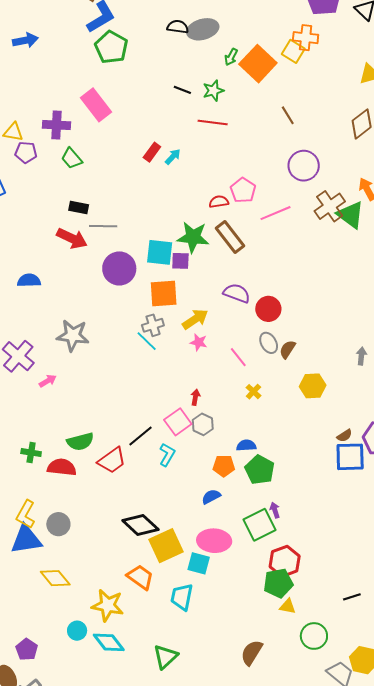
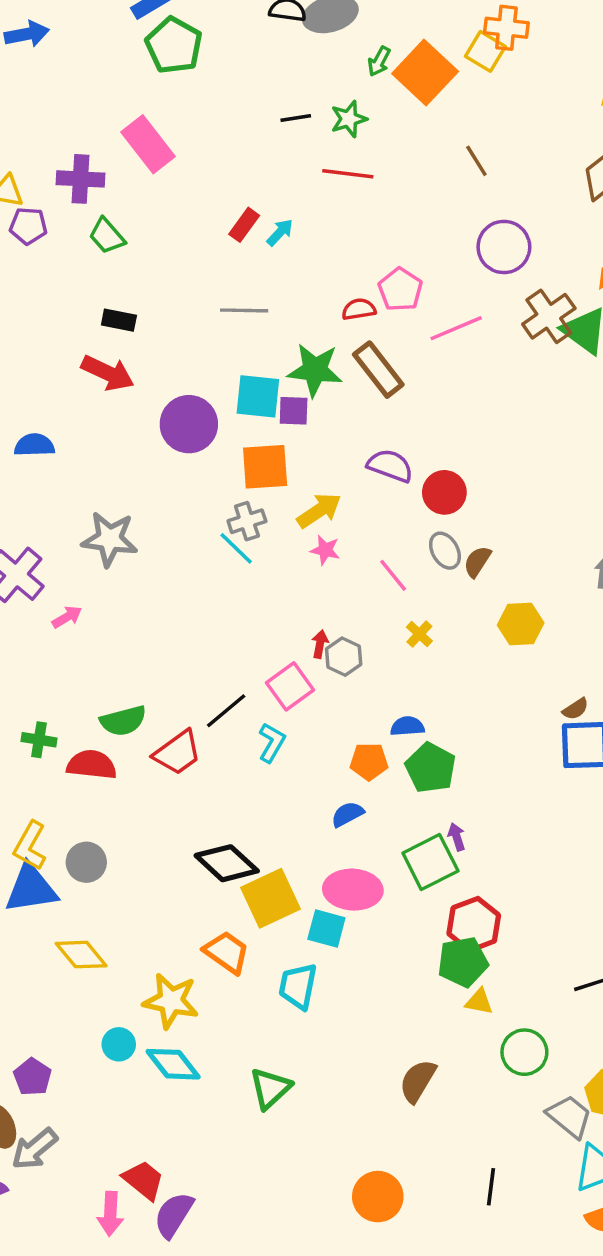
black line: (182, 90) -> (296, 118), turned -30
gray line: (103, 226) -> (244, 310), moved
gray hexagon: (203, 424) -> (344, 657), moved

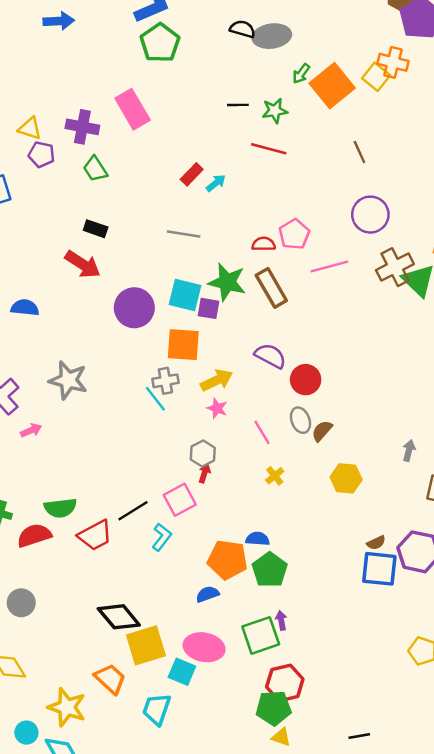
gray hexagon: (344, 657) -> (203, 454), moved
orange pentagon: (369, 761) -> (228, 560), size x1.5
red semicircle: (92, 765) -> (34, 535), turned -32

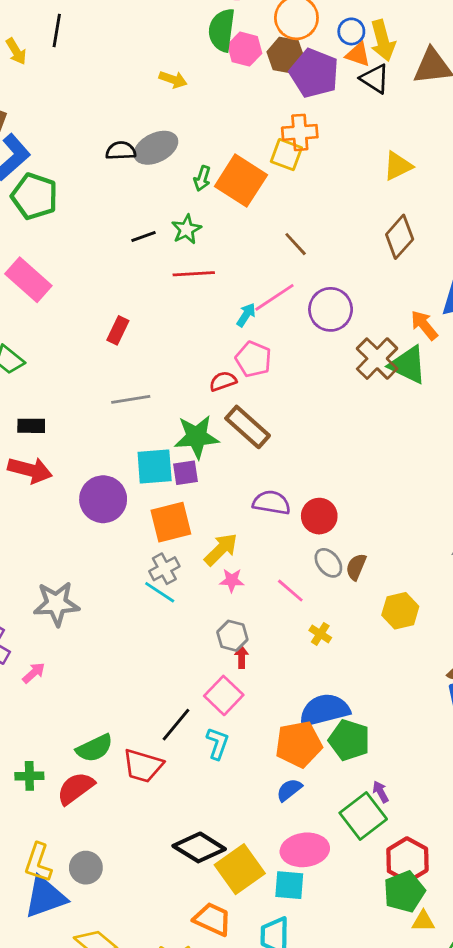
cyan arrow: (216, 183) -> (246, 315), moved
pink line: (329, 267) -> (274, 297), moved
red trapezoid: (95, 535) -> (143, 766), turned 63
blue semicircle: (258, 539) -> (324, 710), size x1.8

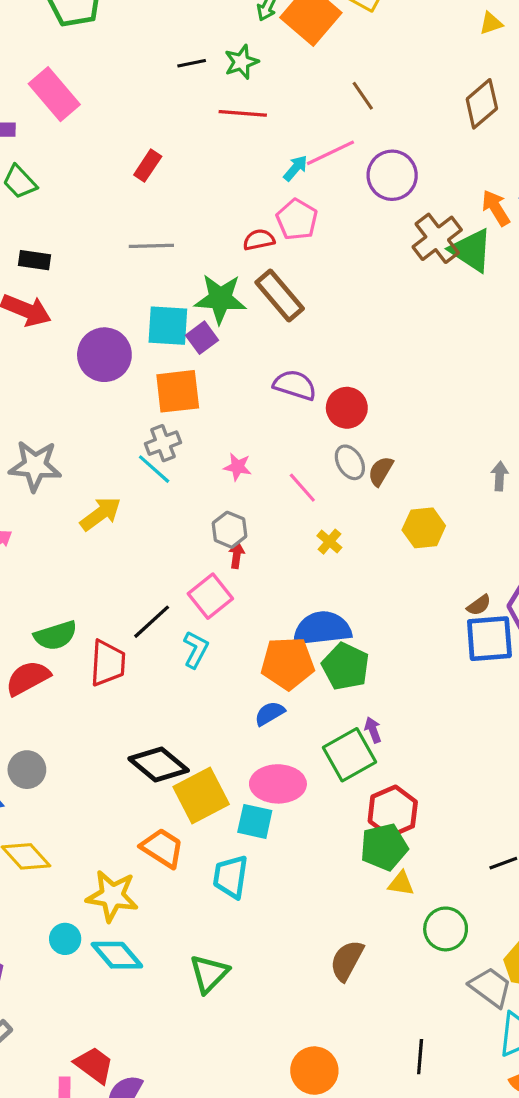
yellow triangle: (398, 166) -> (491, 23), size x0.7
purple square: (185, 473) -> (202, 338), turned -36
yellow arrow: (221, 549) -> (101, 514), moved
red trapezoid: (143, 766) -> (108, 663), turned -111

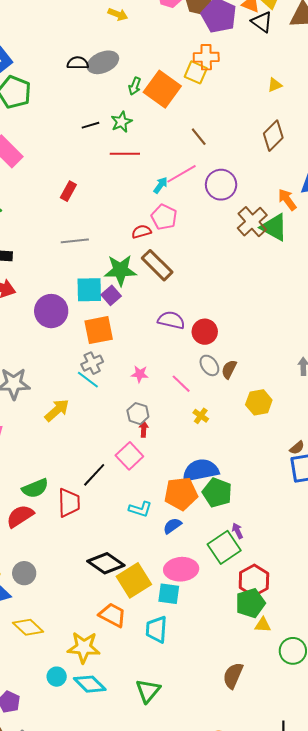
cyan L-shape: (196, 650) -> (140, 509), moved, turned 85

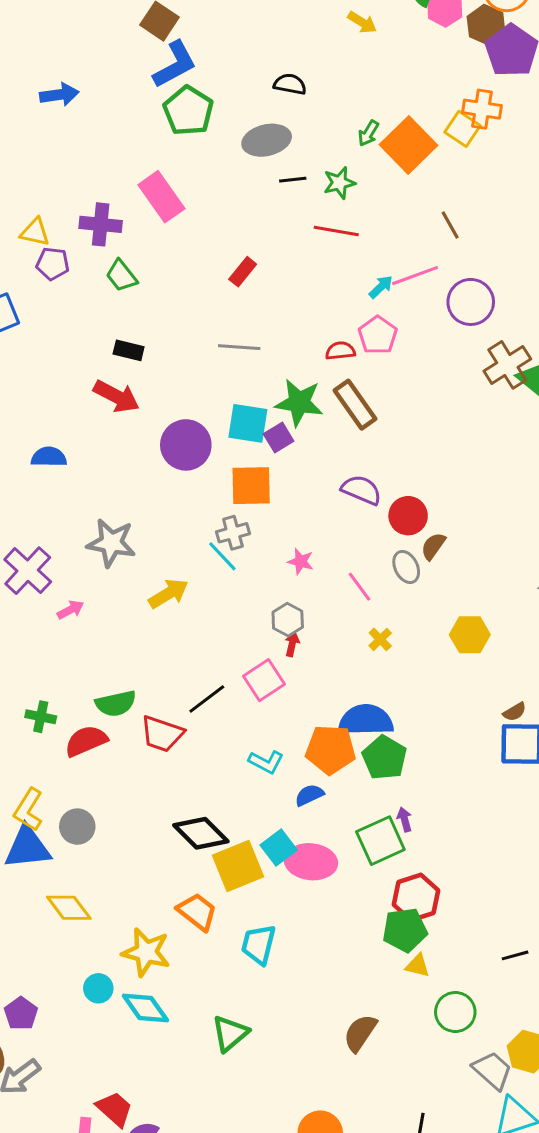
gray ellipse: (103, 62) -> (267, 140), moved
brown semicircle: (229, 369) -> (433, 546), moved
red trapezoid: (69, 503) -> (162, 734), turned 100
cyan square: (169, 594) -> (279, 847), moved, turned 35

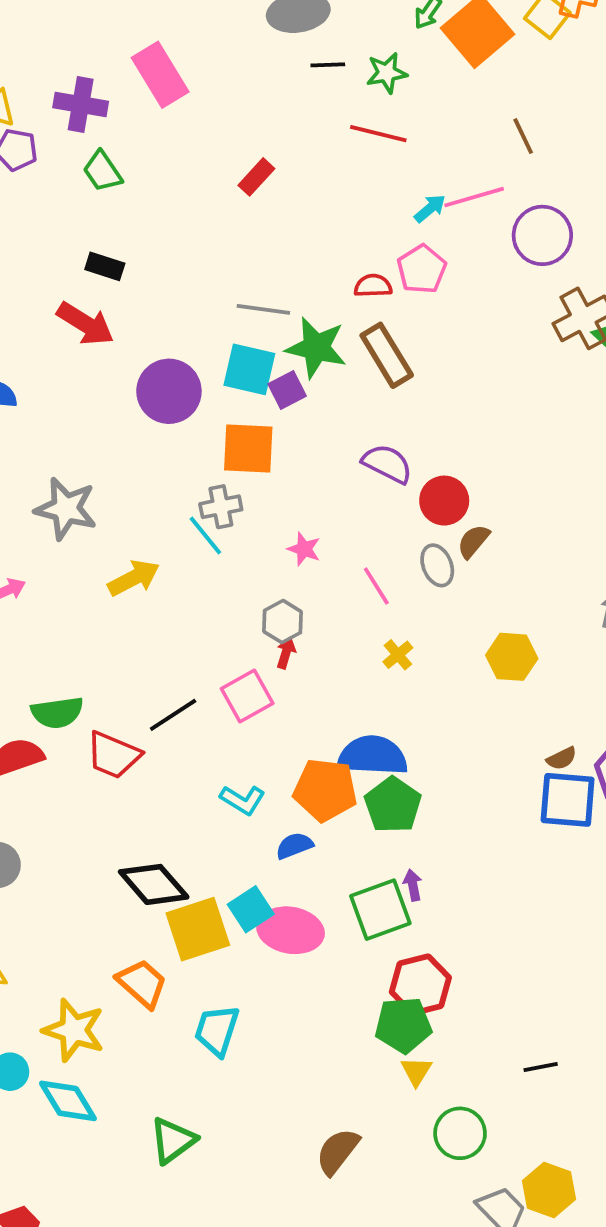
gray line: (239, 347) -> (263, 309), moved
yellow triangle: (418, 966) -> (416, 1071), turned 44

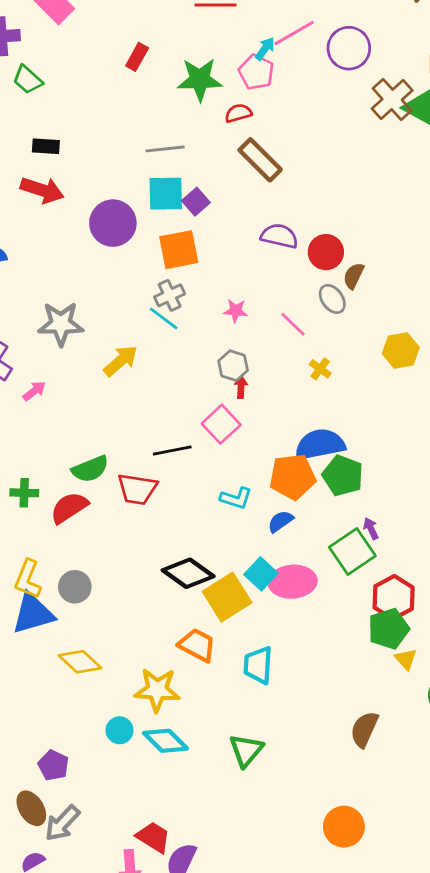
pink pentagon: (422, 269) -> (256, 72), moved
green star: (316, 348) -> (200, 79), moved
black line: (173, 715) -> (172, 450), turned 36

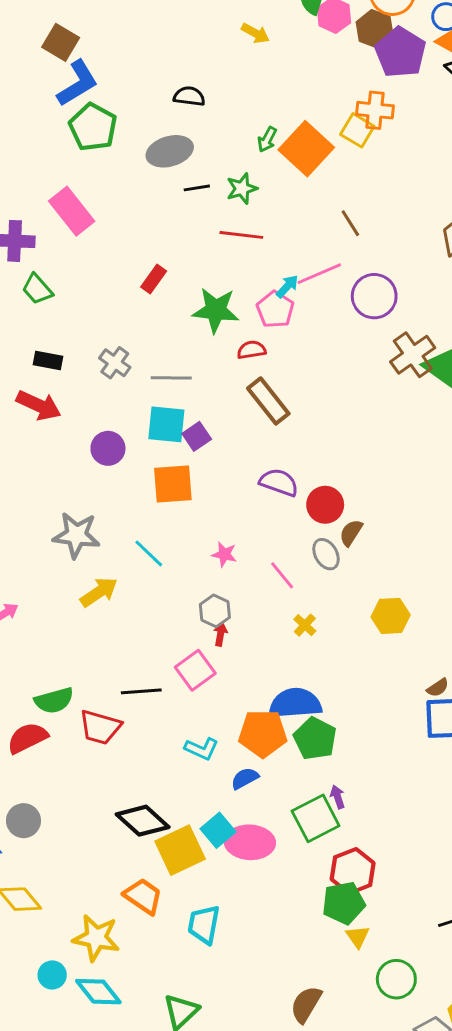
purple circle: (113, 223) -> (108, 448), size x0.7
gray cross: (170, 295) -> (115, 363), moved, turned -36
gray star: (61, 324) -> (76, 535), moved

